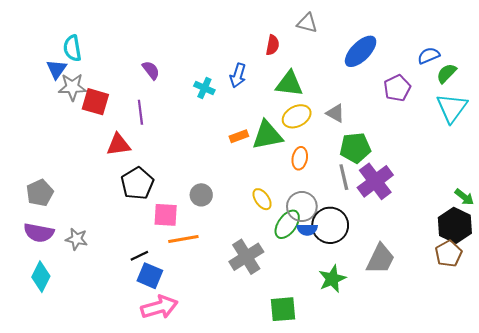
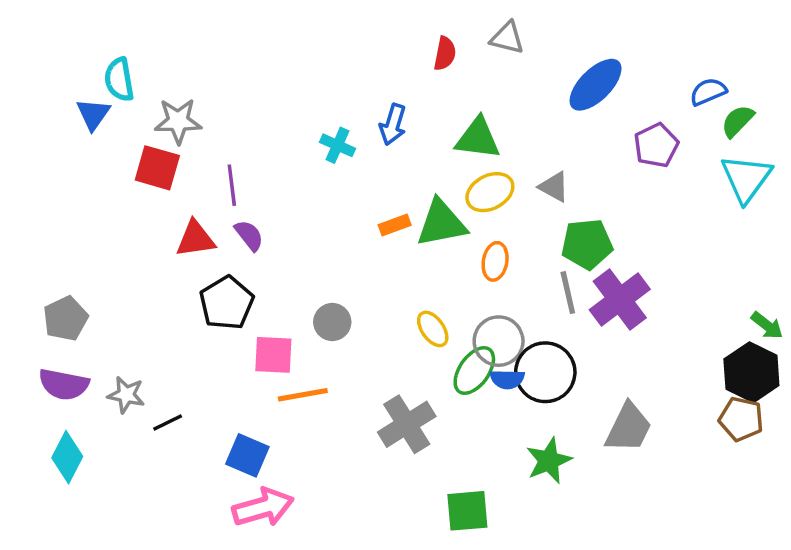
red semicircle: (273, 45) -> (445, 54), moved
purple semicircle: (151, 70) -> (249, 235), moved
gray star: (72, 87) -> (178, 121), moved
brown pentagon: (449, 254) -> (741, 419), turned -30
black line: (139, 256) -> (168, 422), moved

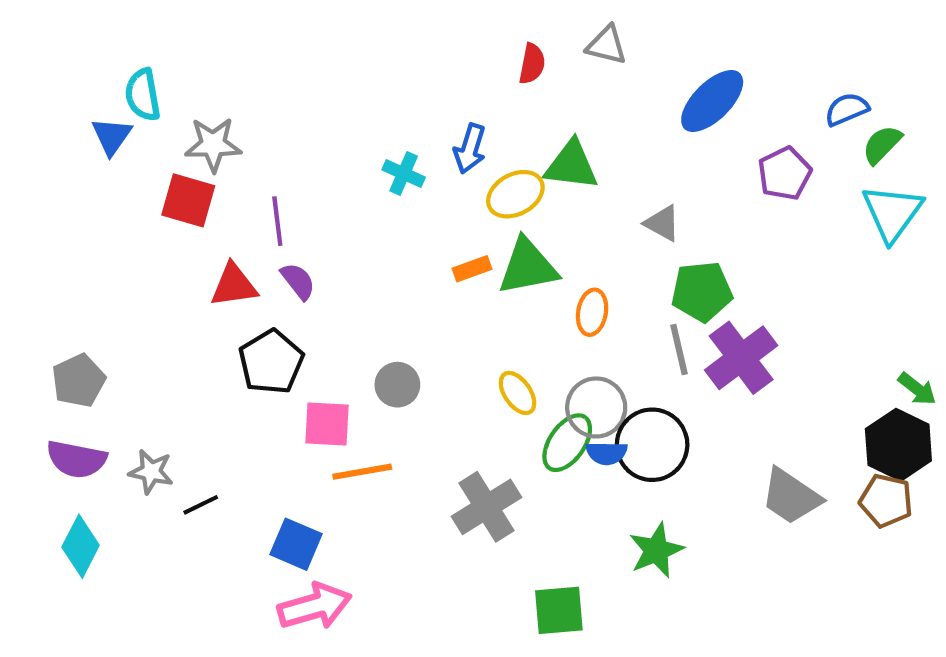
yellow ellipse: (490, 192) -> (515, 194), moved
gray trapezoid: (628, 428) -> (791, 497), moved, turned 98

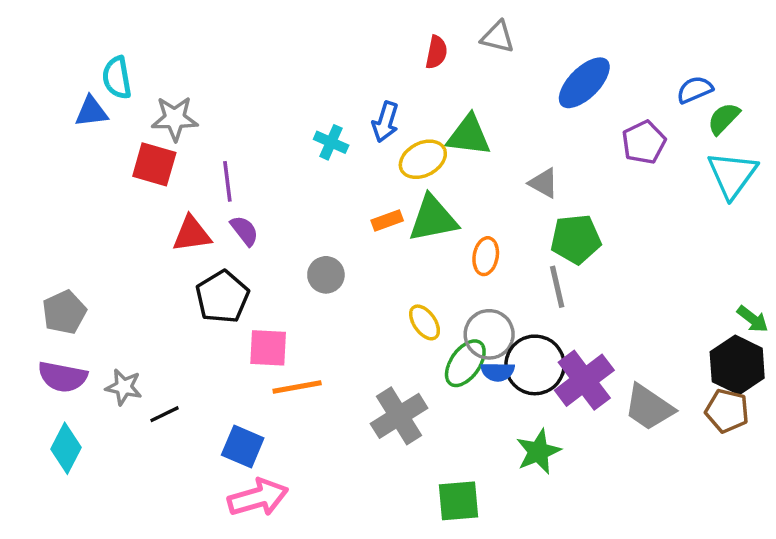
blue triangle: (112, 136) -> (91, 112), turned 48
purple cross: (741, 358) -> (584, 380), moved
gray circle: (397, 385) -> (326, 275), moved

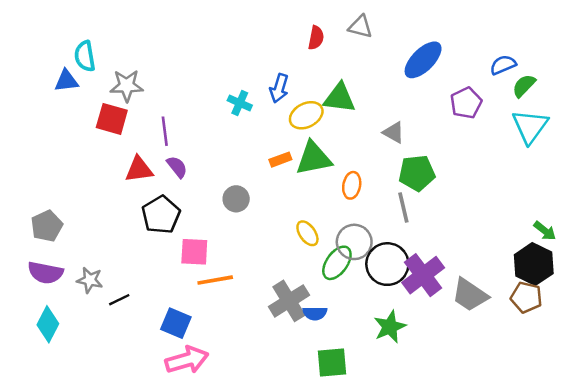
blue semicircle: (498, 372) -> (315, 313), moved

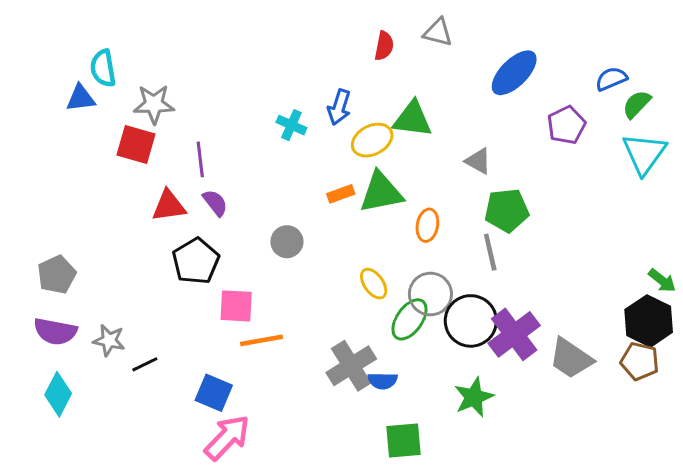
pink arrow: (187, 360) -> (227, 438), turned -30

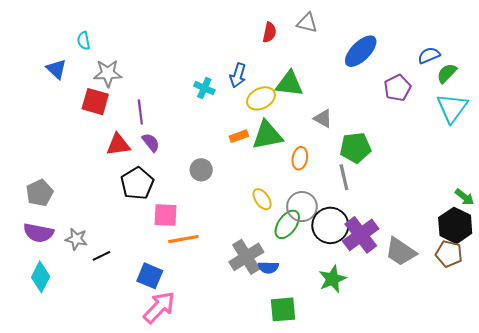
cyan semicircle: (103, 68) -> (84, 41), moved, size x0.7
blue triangle: (81, 98) -> (56, 69), turned 50
gray triangle: (478, 161) -> (323, 118), moved

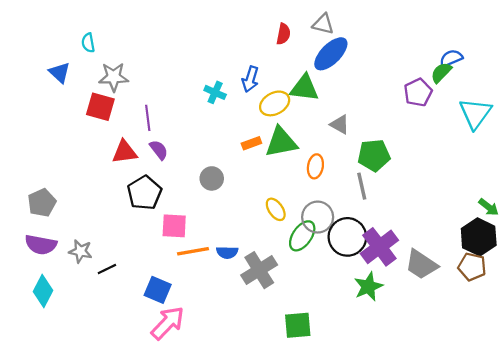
blue ellipse: (361, 51) -> (331, 54), moved
green semicircle: (447, 73) -> (441, 73), moved
blue semicircle: (268, 267) -> (227, 252), moved
green star: (332, 279) -> (368, 287), moved

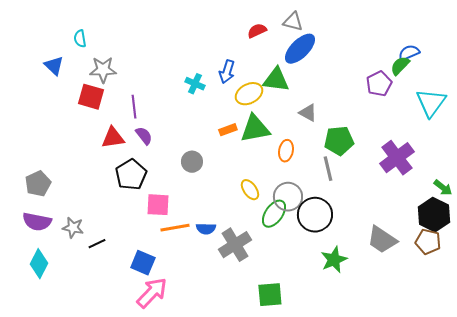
red semicircle: (283, 34) -> (257, 31), turned -126
purple cross: (379, 247) -> (397, 158), moved

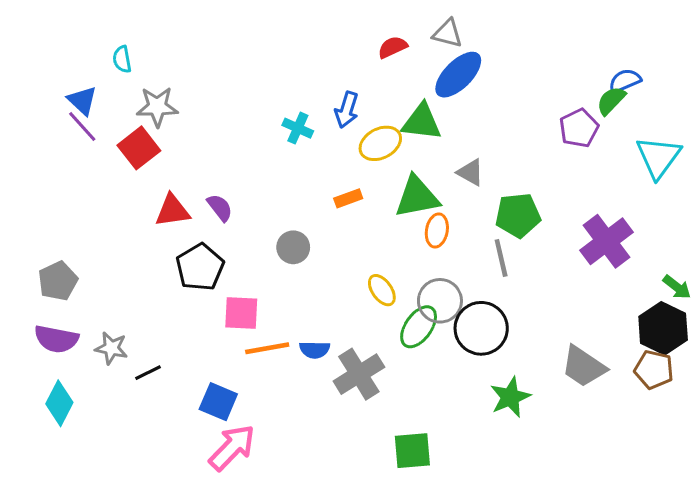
red square: (91, 97) -> (139, 148), turned 36
purple line: (134, 107) -> (82, 127), moved, turned -35
green triangle: (255, 129) -> (417, 197), moved

